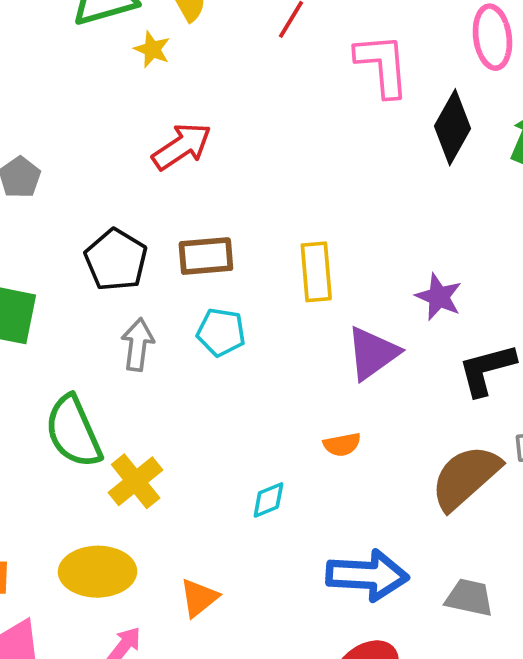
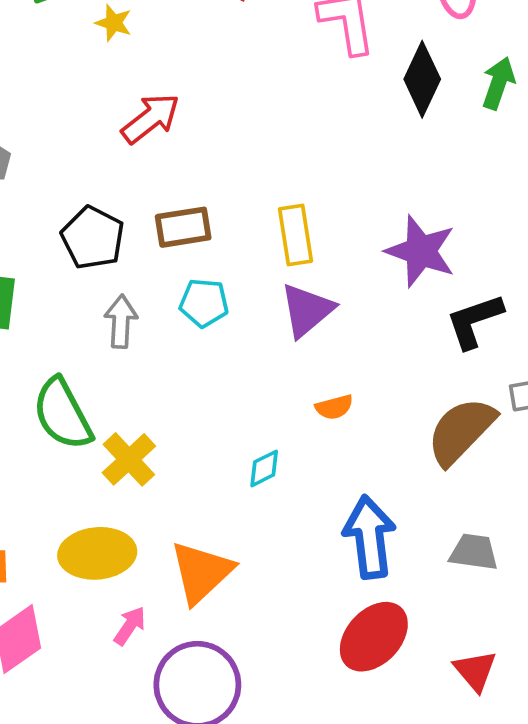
purple star: (439, 297) -> (421, 251), size x1.5
purple triangle: (373, 353) -> (307, 310), moved
blue arrow: (367, 575) -> (369, 537), turned -96
orange triangle: (199, 598) -> (201, 572), size x1.6

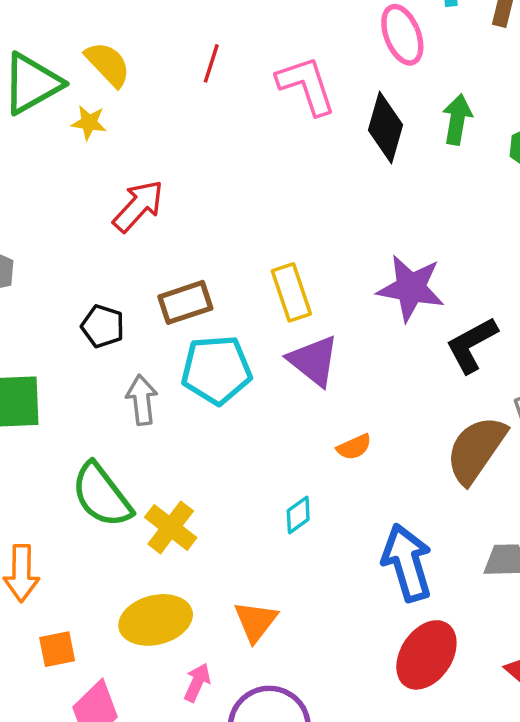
black pentagon: (93, 238) -> (103, 326), size x0.7
cyan pentagon: (204, 303) -> (217, 370), size x1.5
purple triangle: (307, 310) -> (314, 361), turned -32
orange triangle: (201, 572) -> (256, 621), size x0.7

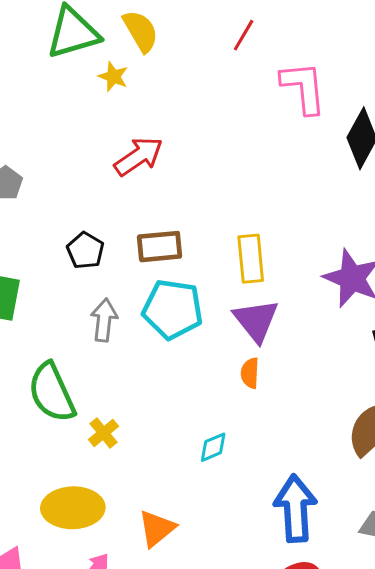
red line: (211, 63) -> (244, 35), moved
orange semicircle: (354, 447) -> (250, 373), moved, turned 104
yellow cross: (171, 527) -> (103, 433), size x0.7

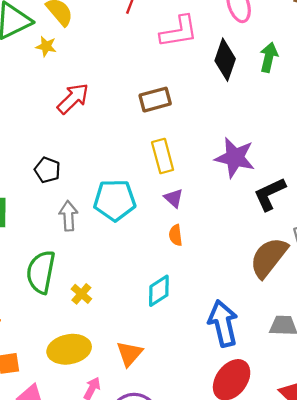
pink L-shape: (303, 88) -> (179, 32), turned 96
brown rectangle: (160, 247) -> (155, 100), moved
purple triangle: (256, 320) -> (174, 198), size x0.6
green semicircle: (52, 392) -> (41, 272), turned 45
cyan diamond: (213, 447) -> (159, 291), size x1.4

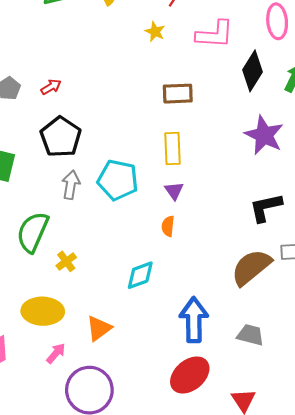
yellow star: (46, 46) -> (155, 32), moved
red arrow: (73, 99) -> (51, 87), moved, size x0.6
purple star: (235, 158) -> (264, 135), moved
black pentagon: (47, 170) -> (61, 137), size x1.6

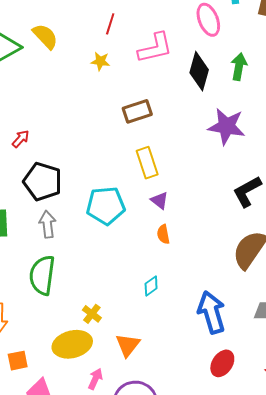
gray arrow: (71, 185) -> (47, 224), moved
yellow cross: (66, 261) -> (92, 314), moved
cyan diamond: (140, 275) -> (151, 286), size x0.7
red ellipse: (190, 375) -> (222, 363), size x0.7

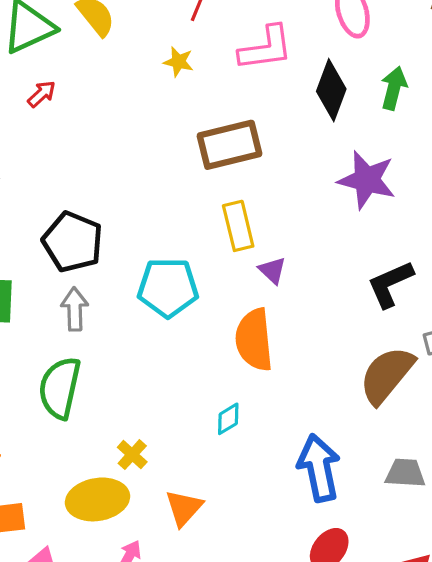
brown rectangle: (137, 111) -> (229, 145), size x1.4
red arrow: (21, 139) -> (42, 94), moved
purple triangle: (159, 200) -> (272, 270), moved
orange semicircle: (163, 234) -> (254, 340), size x2.0

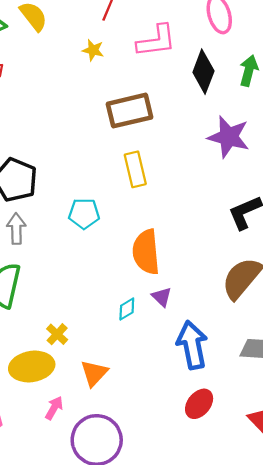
purple triangle: (272, 270) -> (162, 297), moved
cyan pentagon: (168, 288) -> (84, 214), size x0.7

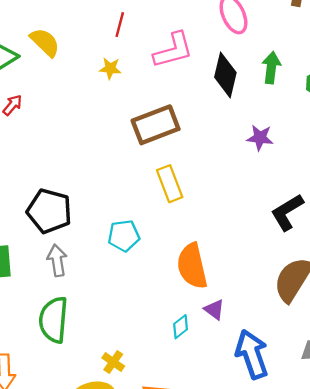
purple star: (229, 137) -> (260, 138), size x0.6

